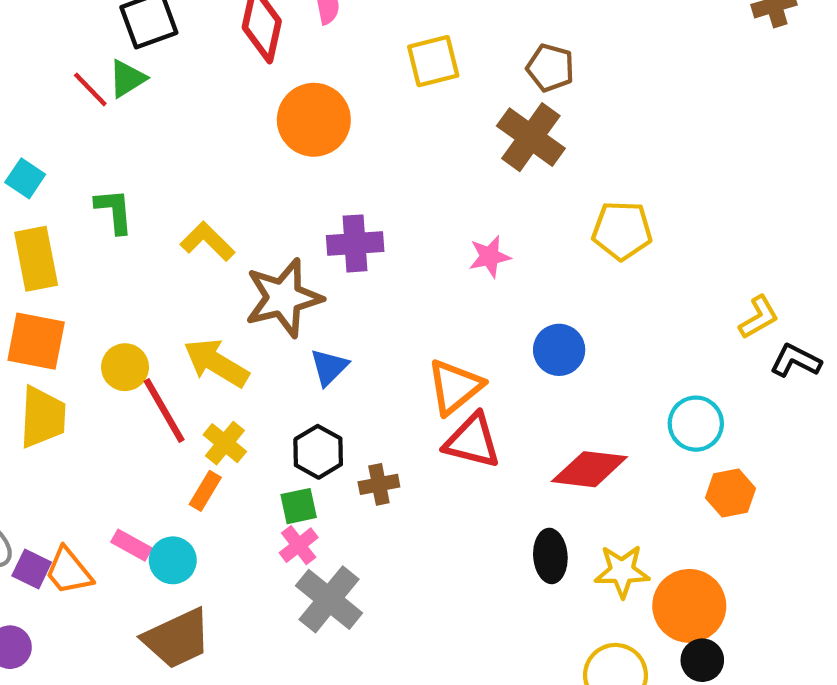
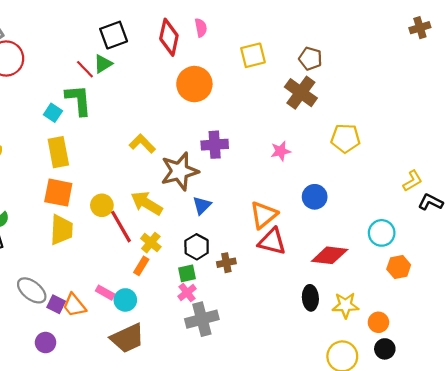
green L-shape: (114, 211) -> (78, 100), moved, size x1.4
gray cross: (329, 599) -> (202, 319), turned 36
orange circle: (689, 606) -> (378, 322), size x0.6

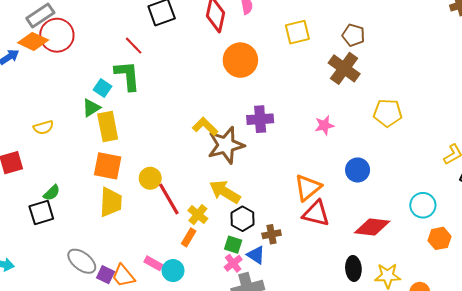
green triangle: (103, 64) -> (91, 108), moved
yellow L-shape: (142, 144) -> (205, 126), moved
yellow arrow: (147, 203) -> (225, 192), moved
blue triangle: (202, 205) -> (256, 255), moved, turned -42
green square: (187, 273) -> (233, 245), turned 30

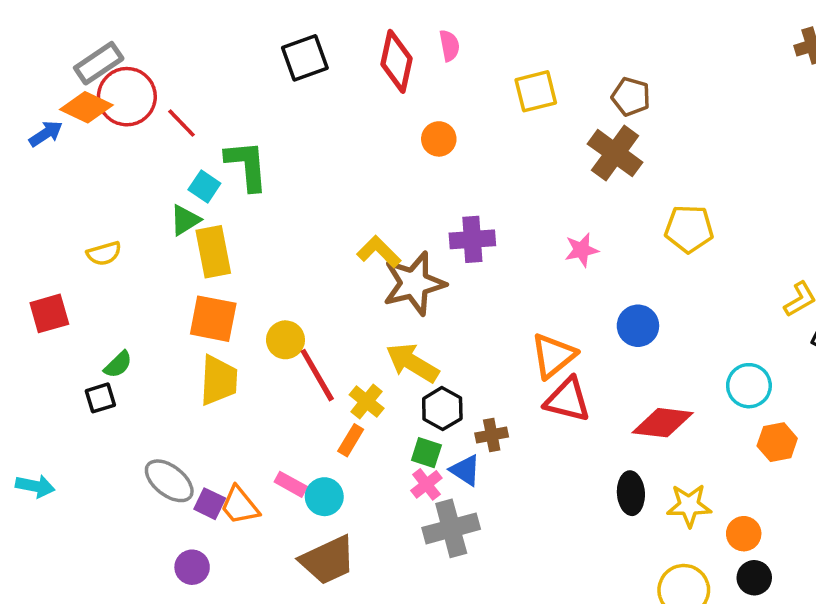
red line: (134, 46) -> (182, 123), moved
orange circle: (240, 60) -> (439, 139), size x0.6
black square: (41, 212) -> (100, 398), size x0.7

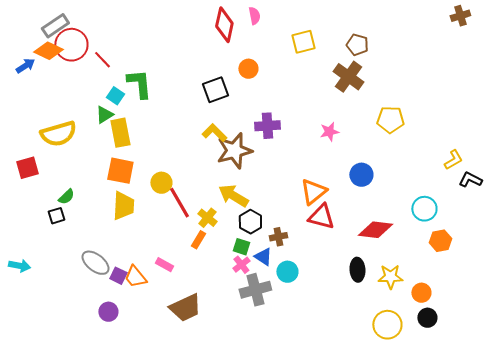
black square: (305, 58) -> (215, 90), moved
yellow semicircle: (104, 253) -> (58, 134), size x1.8
cyan circle: (324, 497) -> (287, 272), moved

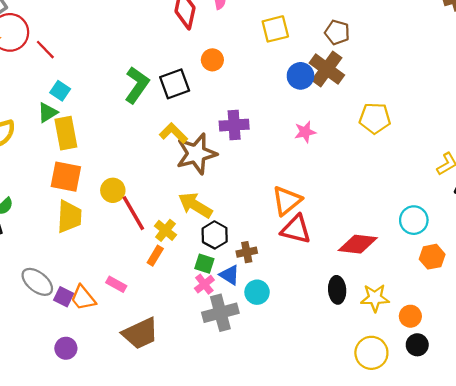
green L-shape: (139, 84) -> (137, 85), moved, turned 40
blue circle: (361, 175) -> (300, 76), moved
purple circle: (108, 312) -> (66, 348), moved

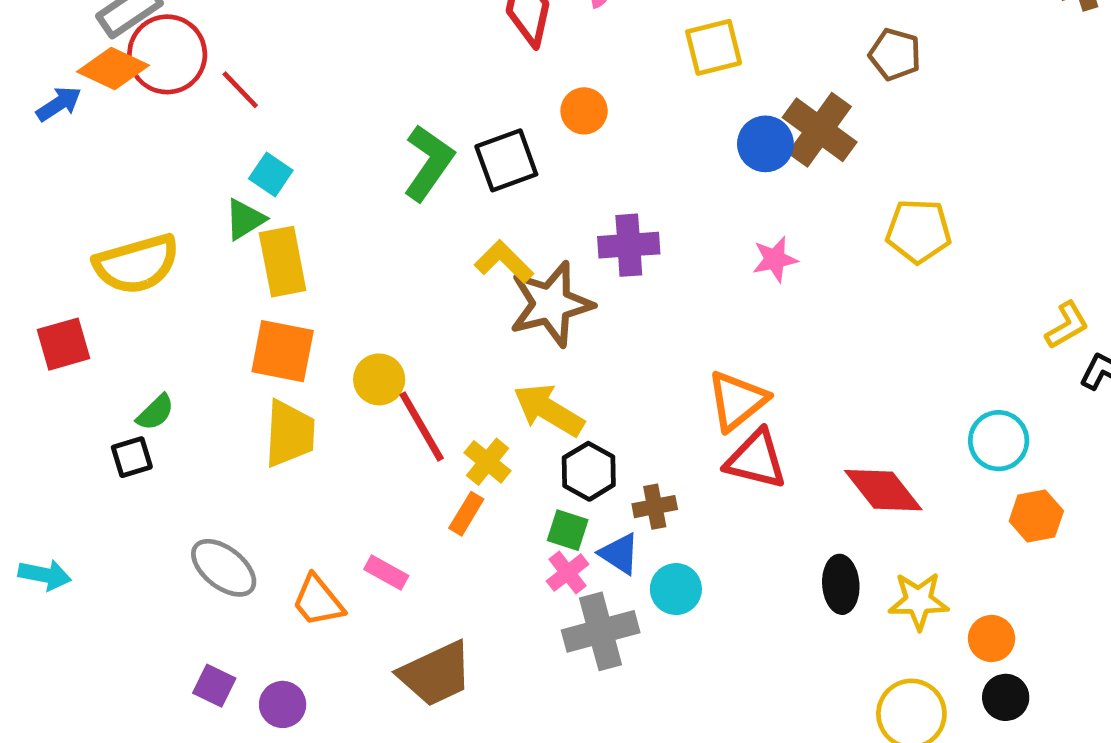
brown pentagon: (337, 32) -> (895, 54), moved
red diamond: (358, 244) -> (883, 490), turned 45
purple square: (64, 297) -> (214, 686), moved

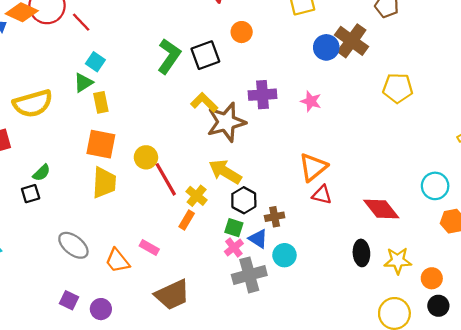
pink star: (775, 259) -> (311, 101), moved, turned 30
yellow rectangle: (283, 262) -> (101, 102), size x0.7
red triangle: (756, 459) -> (322, 195), size x0.7

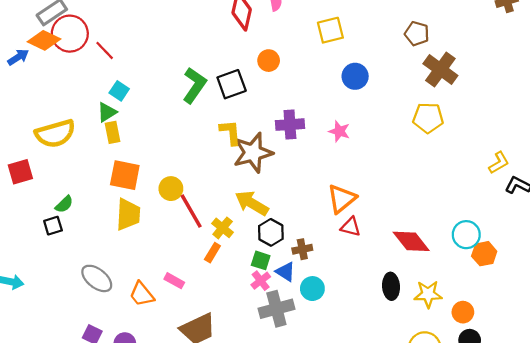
brown cross: (352, 41) -> (440, 70), moved
yellow rectangle: (101, 102) -> (112, 132), moved
yellow L-shape: (204, 102) -> (230, 132), turned 40
cyan circle: (435, 186) -> (466, 235), moved

